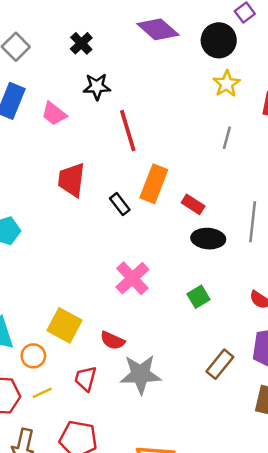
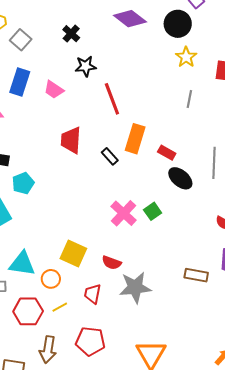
black ellipse: (208, 239) -> (180, 178), turned 40
green square: (198, 297) -> (153, 211), moved
brown rectangle: (220, 364) -> (196, 275), turned 65

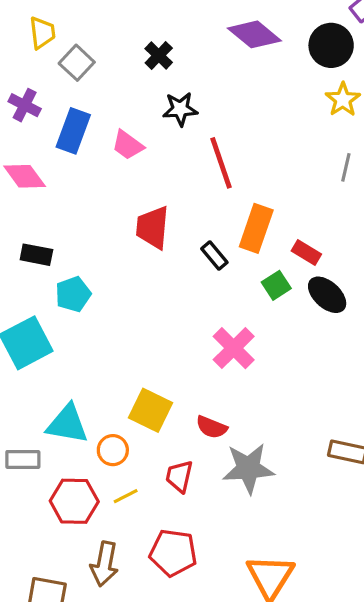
green square: (153, 211) -> (276, 285), moved

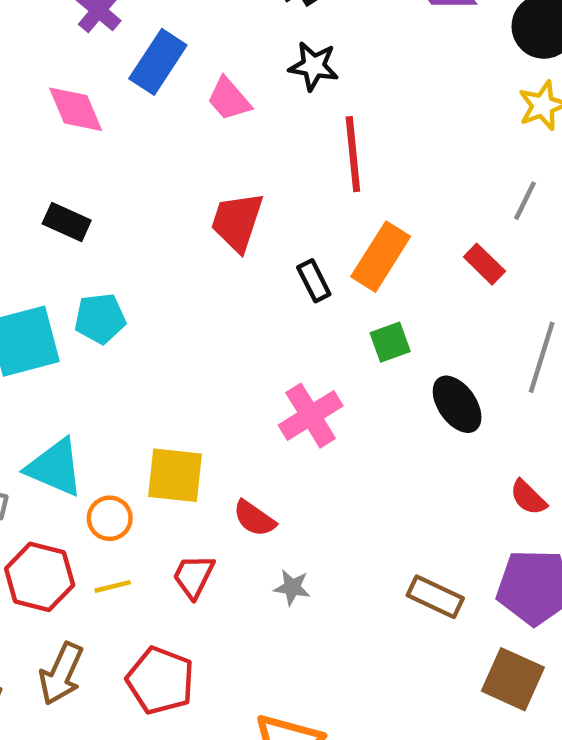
red rectangle: (306, 252) -> (484, 264), moved
cyan pentagon: (73, 294) -> (100, 318), moved
black ellipse: (327, 295) -> (457, 404), moved
yellow square: (151, 410) -> (175, 475), turned -33
gray star: (248, 468) -> (292, 587), size x0.5

